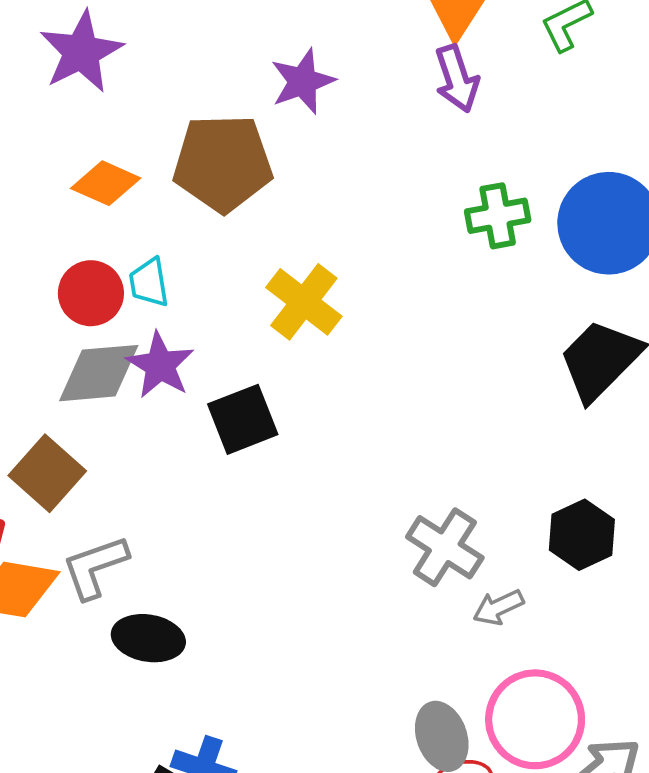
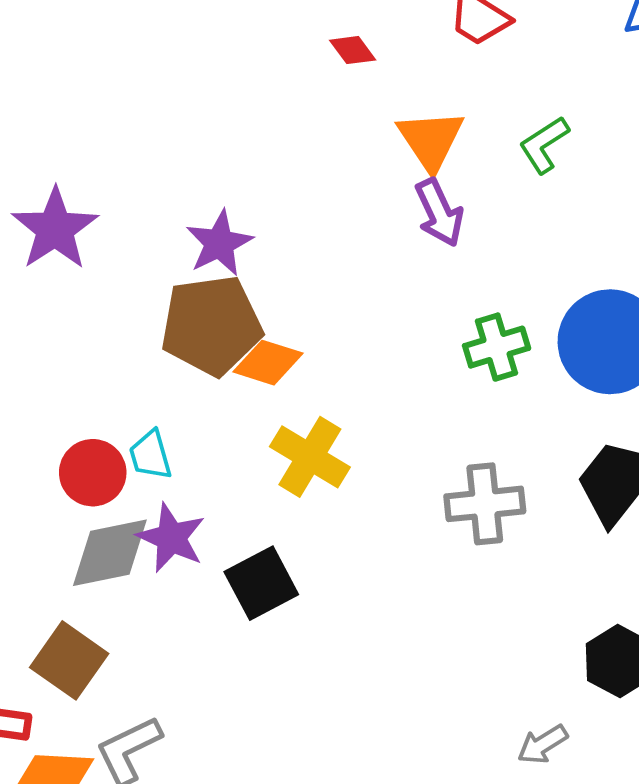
purple star: (303, 81) -> (219, 243), moved
orange diamond: (106, 183) -> (268, 363), moved
gray cross: (445, 547) -> (485, 504), moved, turned -32

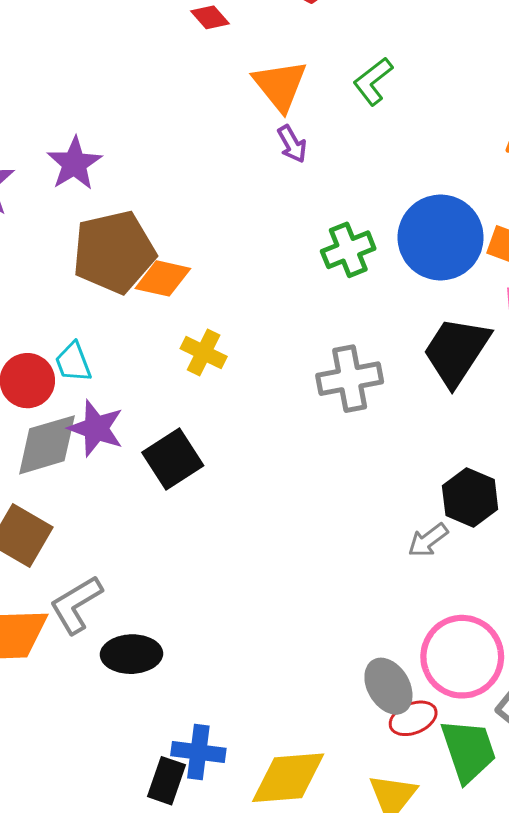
purple arrow: (439, 213) -> (292, 144), size x0.7
purple star: (219, 243) -> (74, 164), moved
yellow cross: (310, 457) -> (204, 353), size x0.7
gray arrow: (543, 744) -> (428, 540), moved

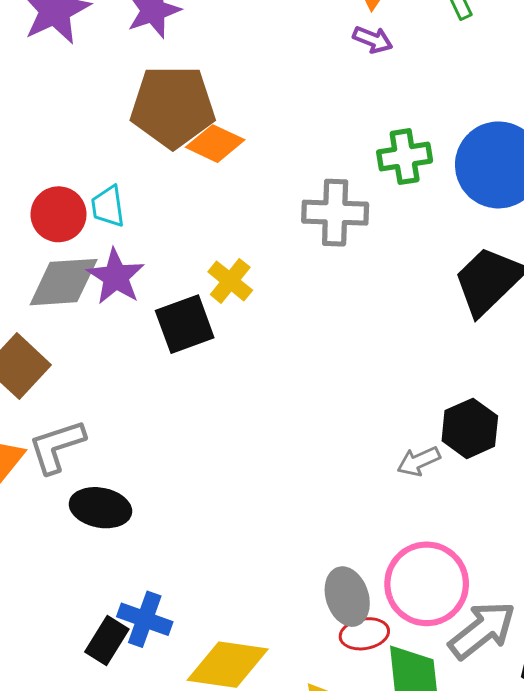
purple arrow: (292, 144) -> (373, 40), turned -51
yellow cross: (204, 353) -> (230, 281), moved
gray cross: (350, 379) -> (335, 213), moved

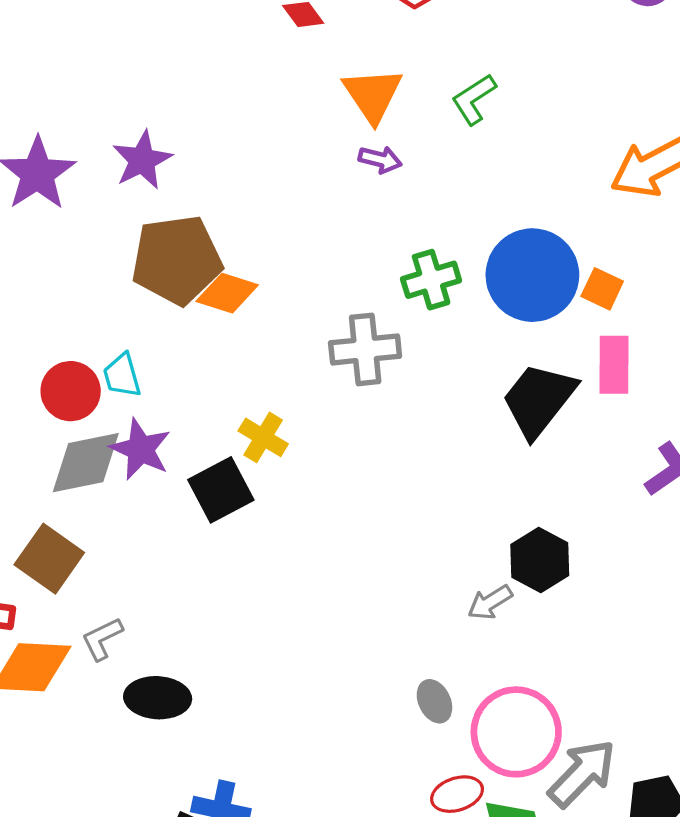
gray L-shape: (57, 446) -> (102, 639), size x0.7
gray ellipse: (347, 597) -> (434, 701), moved, size x0.7

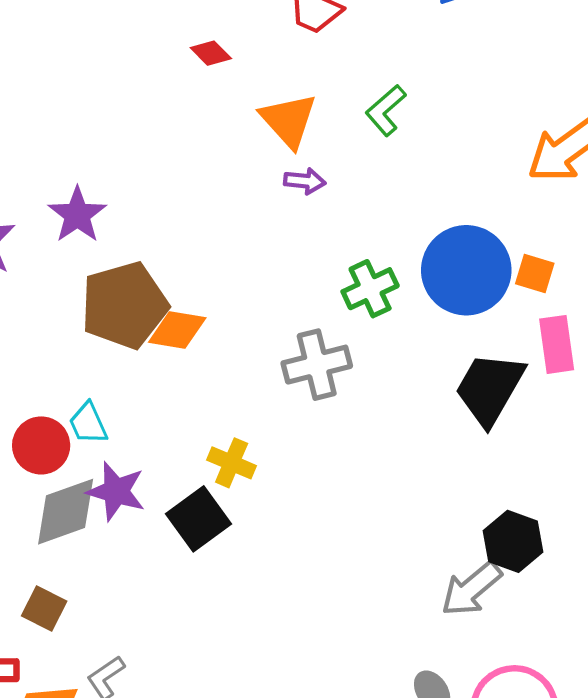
brown square: (49, 559) -> (44, 609), size x0.7
gray arrow: (490, 602) -> (471, 589), size x1.5

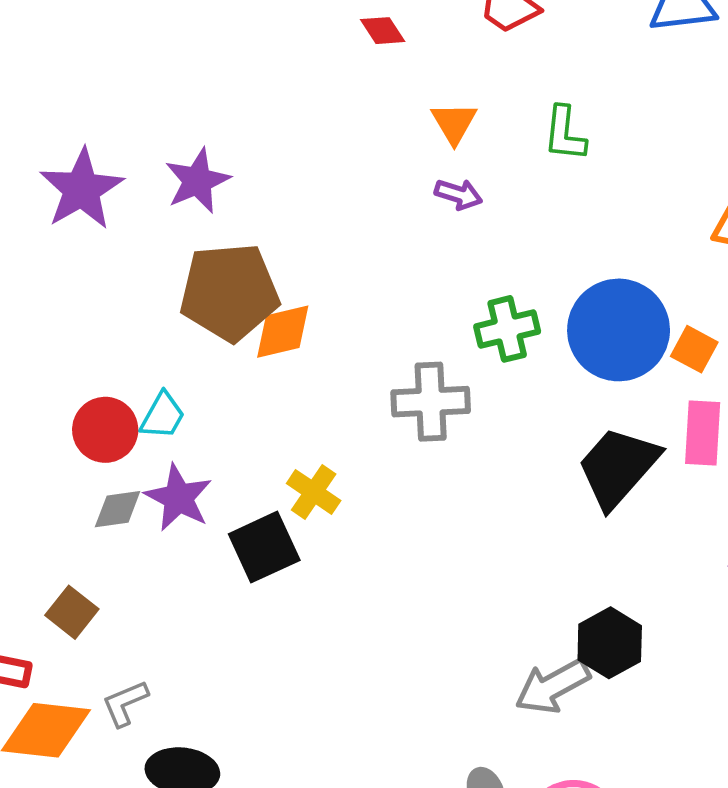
green L-shape: (386, 110) -> (565, 134), turned -54
orange triangle: (288, 120) -> (454, 123), size x0.7
orange diamond: (177, 330) -> (283, 332), turned -34
cyan trapezoid: (88, 423) -> (163, 416), turned -138
gray diamond: (66, 512) -> (118, 509), size x0.6

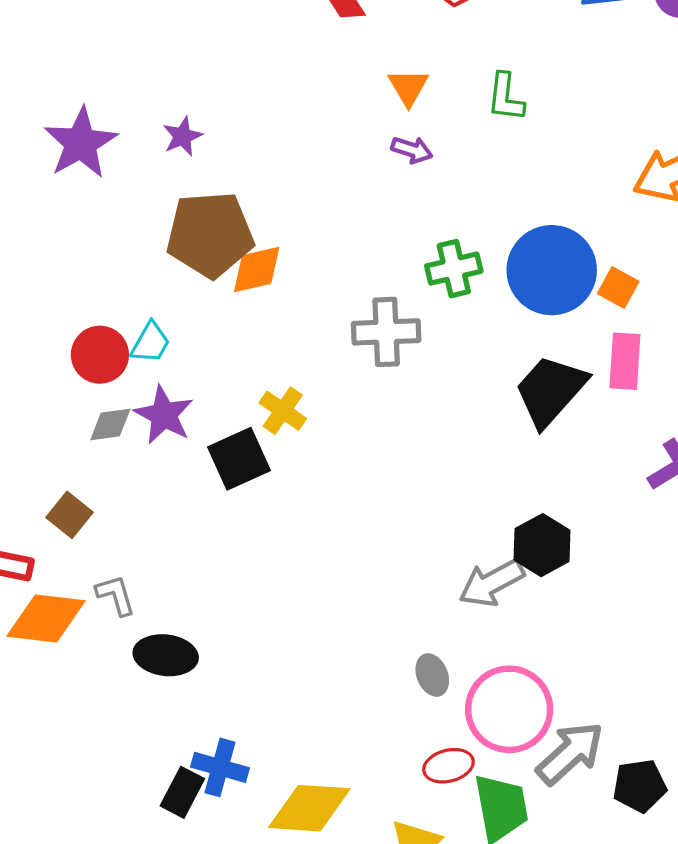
purple star: (197, 181) -> (182, 136), size x0.7
gray L-shape: (125, 703) -> (116, 595), turned 96

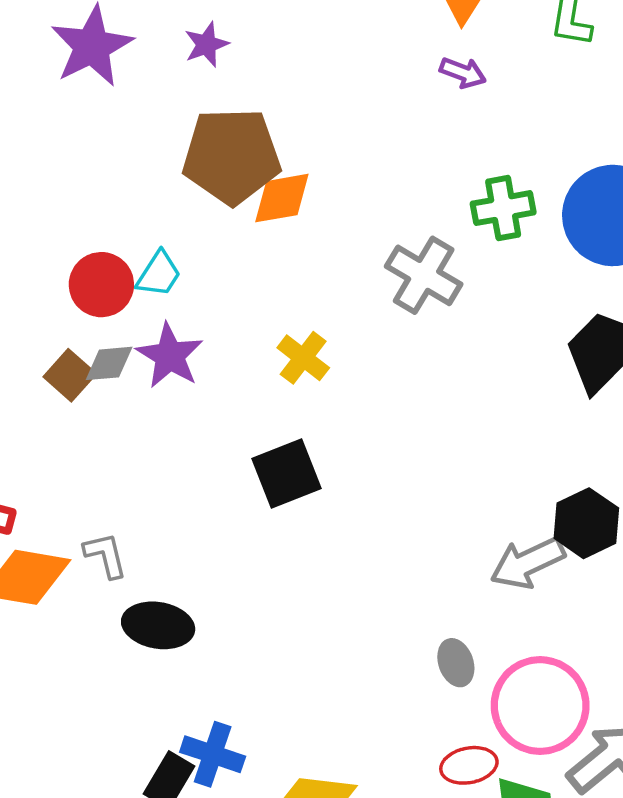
gray cross: (386, 332) -> (424, 275), turned 30
black square: (239, 459) -> (287, 473), moved
brown square: (69, 515) -> (70, 375), moved

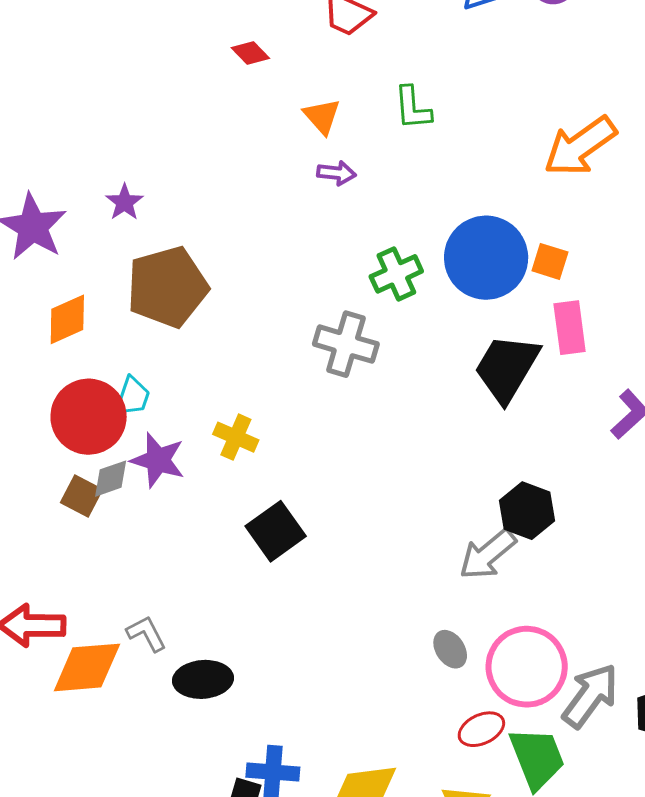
orange diamond: (282, 198) -> (67, 319), moved
red circle: (101, 285) -> (89, 417), size x1.4
yellow cross: (303, 358) -> (236, 437), moved

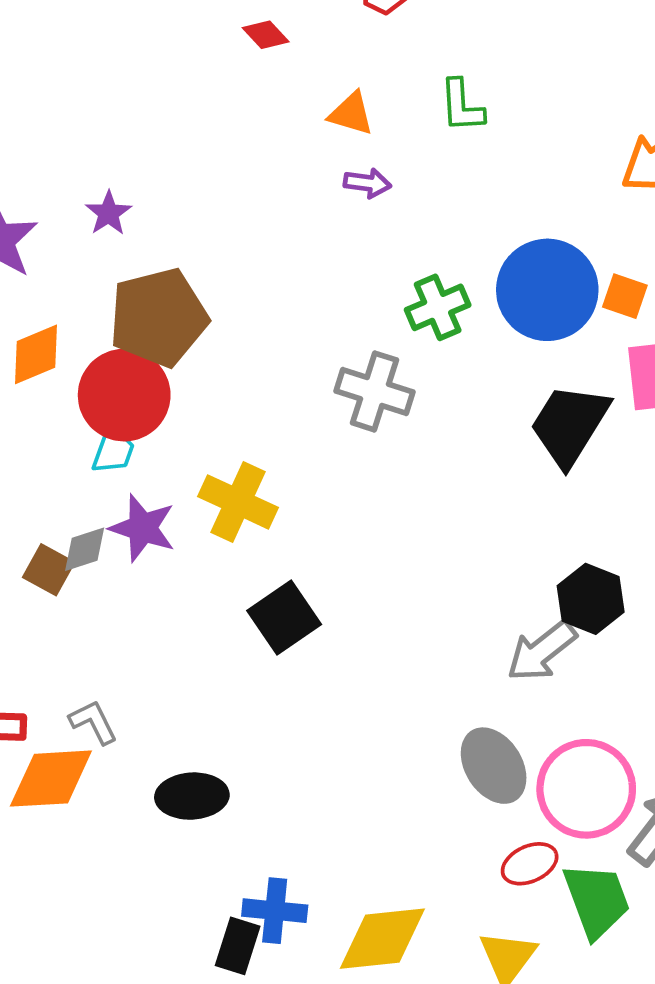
orange triangle: (322, 116) -> (351, 114), turned -33
red circle: (89, 417) -> (124, 395), moved
yellow cross: (236, 437) -> (238, 502), size x1.4
gray L-shape: (146, 633) -> (93, 722), moved
gray ellipse: (450, 649) -> (494, 766), size x1.6

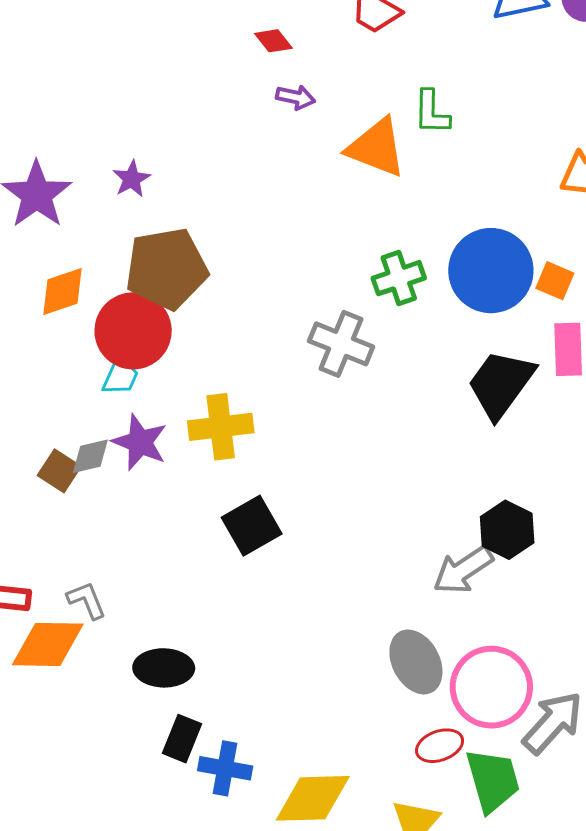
orange triangle: (351, 114) -> (376, 148), moved, size x1.6
purple arrow: (367, 183) -> (296, 97), moved
yellow cross: (238, 502) -> (221, 427), turned -36
black rectangle: (238, 946) -> (182, 739), moved

